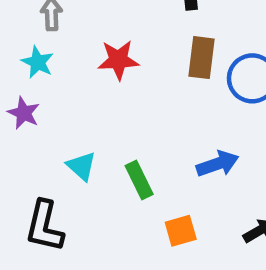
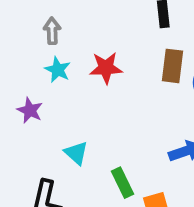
cyan star: (38, 62) -> (58, 70), moved
green rectangle: (139, 180) -> (122, 183), moved

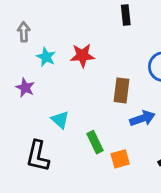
gray arrow: (52, 31) -> (24, 32), moved
brown rectangle: (172, 66) -> (122, 90), moved

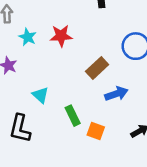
brown rectangle: (122, 90) -> (97, 68), turned 40
orange square: (120, 159) -> (96, 131), turned 36

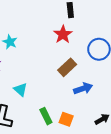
red star: (61, 36) -> (63, 34), moved, turned -30
green rectangle: (73, 116) -> (46, 116), moved

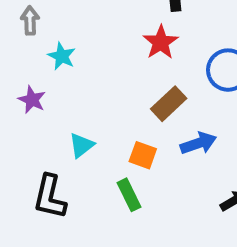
cyan triangle: (21, 90) -> (81, 145), turned 40
orange square: (66, 119) -> (143, 155), moved

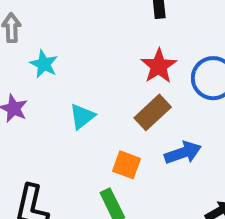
red star: (161, 42) -> (159, 66), moved
cyan triangle: (81, 145) -> (82, 116), moved

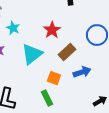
red star: (159, 66) -> (52, 30), moved
cyan triangle: (82, 116) -> (32, 54), size x1.6

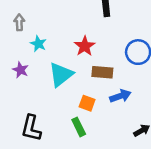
brown rectangle: (67, 52) -> (102, 72), turned 48

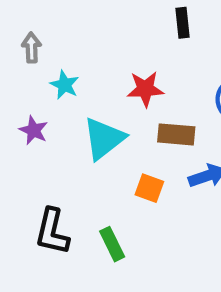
red star: (85, 46) -> (145, 89), turned 30
green rectangle: (79, 127) -> (112, 244), moved

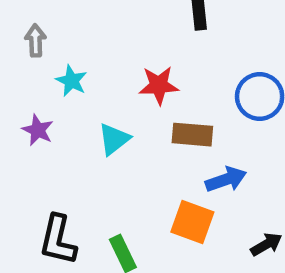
cyan triangle: (104, 139) -> (114, 139), size x0.7
orange square: (149, 188) -> (192, 222), moved, size x1.4

